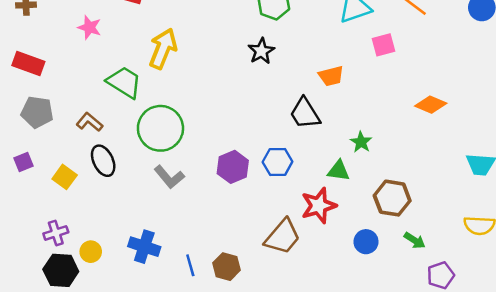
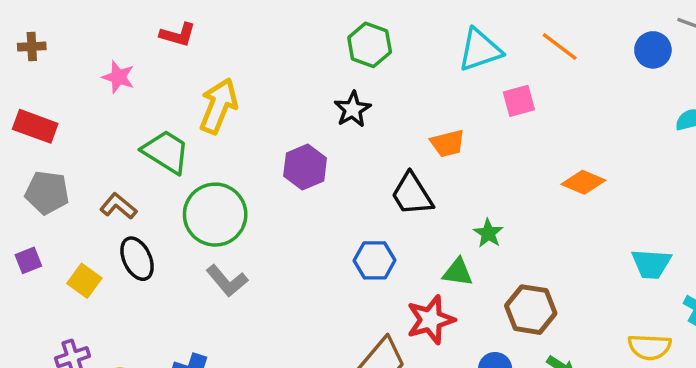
purple hexagon: (233, 167) -> (305, 167), moved

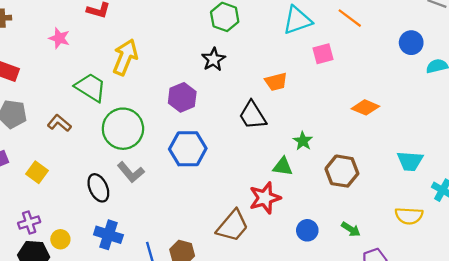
blue circle: (653, 50) -> (411, 43), moved
black ellipse: (137, 259) -> (98, 188), moved
blue hexagon: (375, 260) -> (188, 149), moved, size x1.4
brown hexagon: (531, 310) -> (342, 171), moved

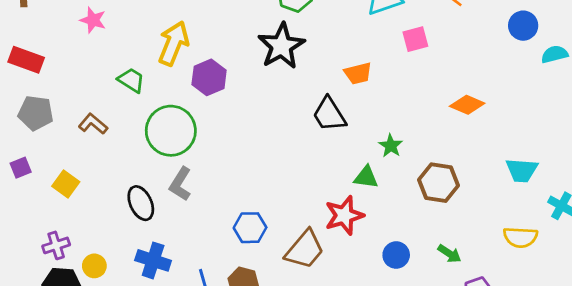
black star: (213, 59) -> (281, 46), size x1.6
green trapezoid: (91, 87) -> (131, 80), size x0.7
purple hexagon: (182, 97) -> (209, 77), moved
blue hexagon: (188, 149) -> (250, 228), moved, size x0.7
gray L-shape: (131, 172) -> (180, 184), turned 72

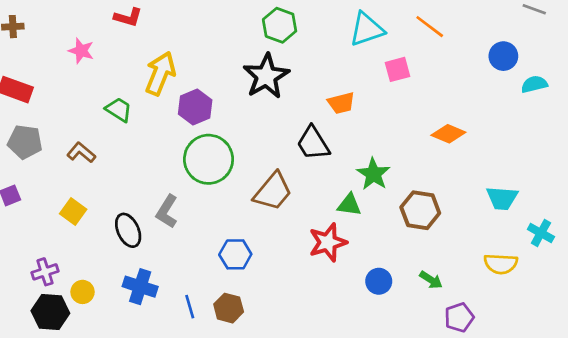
green circle: (171, 131) -> (209, 159), moved
green star: (391, 146) -> (373, 174), size x1.4
yellow square: (66, 184) -> (73, 212), moved
brown trapezoid: (305, 250) -> (273, 191), moved

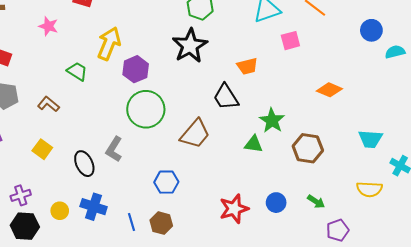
red star: (328, 242) -> (234, 209), moved
yellow circle: (83, 292) -> (60, 211), moved

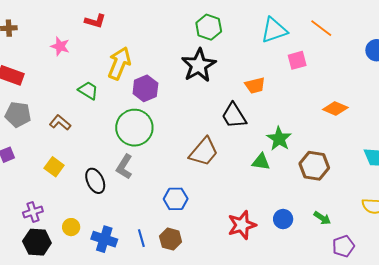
green circle: (146, 109) -> (134, 128), moved
blue cross: (94, 207) -> (104, 239), moved

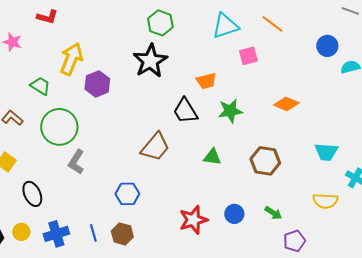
green circle: (134, 128) -> (59, 127), moved
green star: (279, 139) -> (230, 111), moved, turned 30
black ellipse: (95, 181) -> (32, 194), moved
yellow circle: (71, 227) -> (21, 232), moved
blue cross: (104, 239) -> (56, 234), turned -35

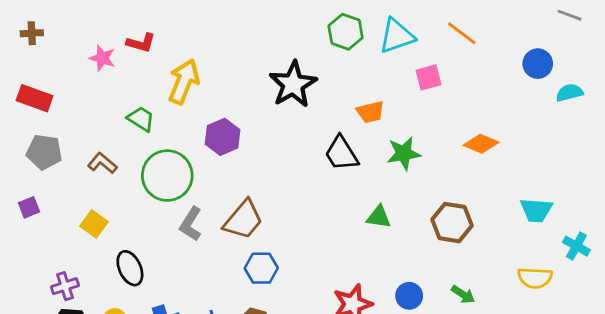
red L-shape: (47, 17) -> (141, 43), moved
green hexagon: (160, 23) -> (346, 32), moved
purple hexagon: (97, 84) -> (223, 137), moved
brown trapezoid: (155, 147) -> (243, 220), moved

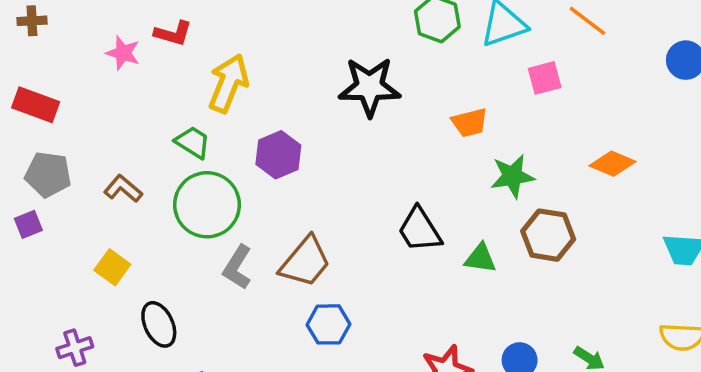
black star: (293, 84) -> (370, 87), turned 30
green trapezoid: (141, 119) -> (193, 142), moved
black trapezoid: (341, 153) -> (420, 230), moved
purple square: (29, 207) -> (28, 224), moved
brown hexagon: (452, 223) -> (548, 235), moved

